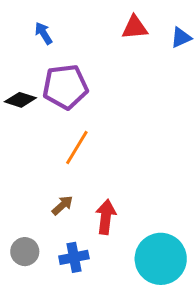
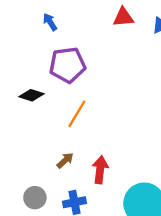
black diamond: (20, 100) -> (31, 95), moved

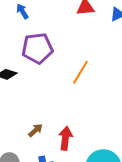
orange line: (77, 114) -> (80, 72), moved

